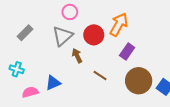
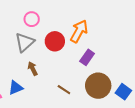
brown arrow: (77, 56) -> (33, 69), moved
brown line: (100, 76) -> (64, 90), moved

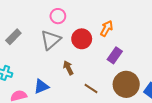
orange arrow: (79, 31) -> (107, 28), size x0.7
brown arrow: (33, 69) -> (68, 68), moved

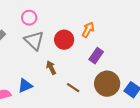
pink circle: (58, 16) -> (29, 18), moved
gray triangle: (51, 40) -> (34, 41), turned -35

